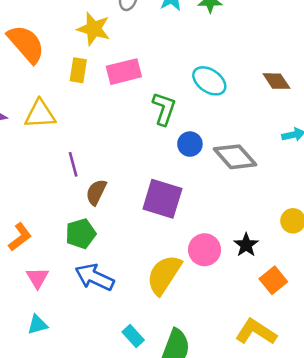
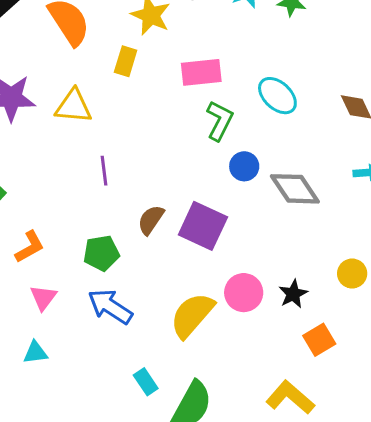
pink rectangle: (124, 72) -> (201, 72), moved
brown semicircle: (96, 192) -> (151, 220), moved

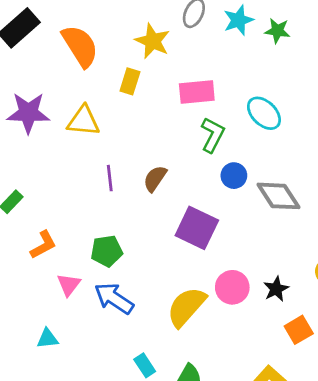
brown semicircle: (151, 220) -> (155, 178), moved
pink triangle: (43, 298) -> (69, 285), moved

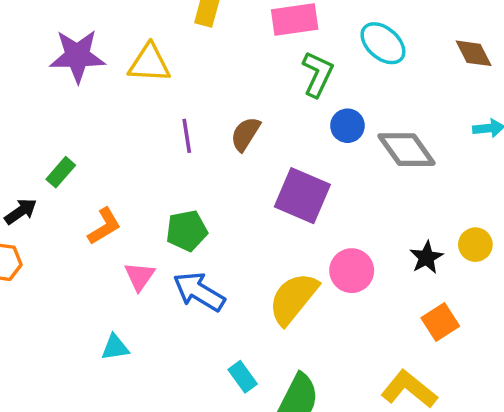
black star: (276, 289) -> (426, 257), moved

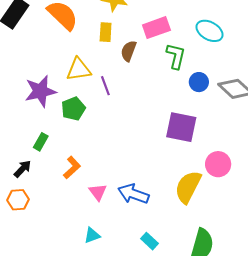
purple star: (77, 56) -> (40, 91), moved
brown semicircle: (245, 134) -> (129, 51), moved
purple line: (187, 136) -> (105, 86), moved
green pentagon: (187, 231) -> (73, 109), moved
cyan rectangle: (243, 377) -> (150, 241), moved

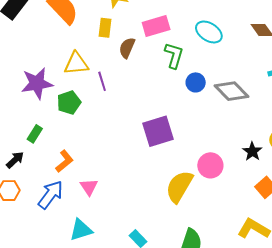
purple square: (181, 127) -> (158, 131), moved, turned -32
blue arrow: (133, 194) -> (50, 195), moved, turned 104
cyan triangle: (92, 235) -> (81, 230), size x1.4

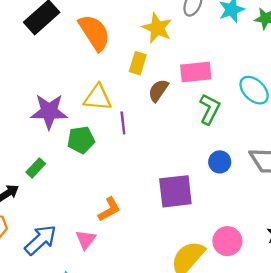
blue circle: (196, 82) -> (220, 162), moved
orange L-shape: (64, 161) -> (109, 209), moved

